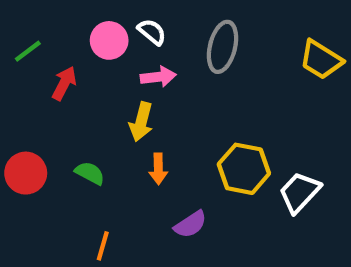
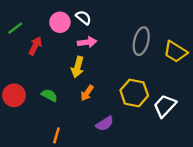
gray ellipse: (223, 47) -> (141, 41), moved
yellow trapezoid: (321, 60) -> (175, 52), moved
orange arrow: (158, 169) -> (87, 93), turned 35

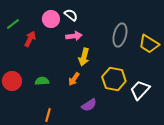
yellow arrow: (78, 67) -> (84, 57), moved
green semicircle: (49, 95) -> (42, 81), turned -32

